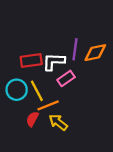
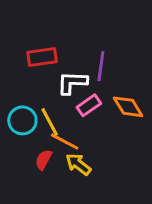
orange diamond: (95, 53) -> (128, 107), moved, turned 70
red rectangle: (31, 61) -> (42, 57), moved
orange line: (48, 105) -> (65, 142), turned 50

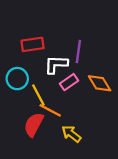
cyan circle: (22, 120) -> (17, 79), moved
red semicircle: (44, 160) -> (34, 124), size x1.5
yellow arrow: (78, 164) -> (71, 134), moved

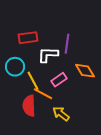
pink rectangle: (69, 82) -> (59, 80), moved
red semicircle: (34, 124) -> (29, 106), turned -30

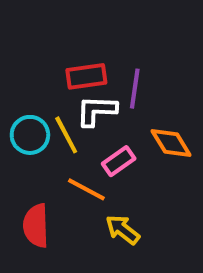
red rectangle: (28, 38) -> (86, 76), moved
yellow line: (33, 81) -> (66, 135), moved
red semicircle: (29, 106) -> (36, 226), moved

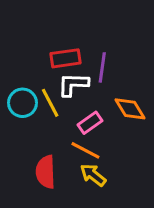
orange line: (86, 189) -> (85, 150), moved
red semicircle: (36, 226) -> (46, 172), moved

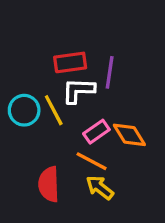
orange diamond: (130, 109) -> (129, 135), moved

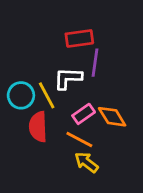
red rectangle: (70, 62) -> (79, 38), moved
red semicircle: (49, 184) -> (38, 127), moved

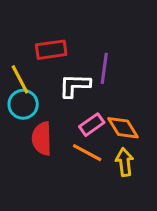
red rectangle: (79, 38) -> (51, 50), moved
yellow line: (47, 95) -> (20, 79), moved
yellow arrow: (86, 162) -> (125, 162), moved, turned 45

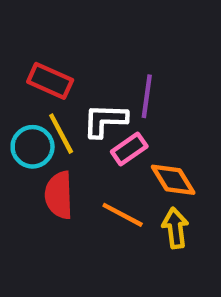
red rectangle: (51, 50) -> (50, 81), moved, turned 32
yellow line: (20, 79) -> (61, 134), moved
pink rectangle: (92, 125) -> (129, 149), moved

